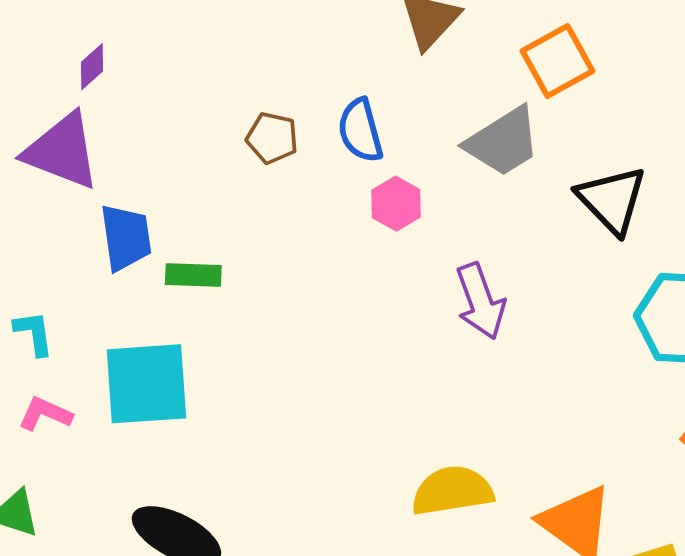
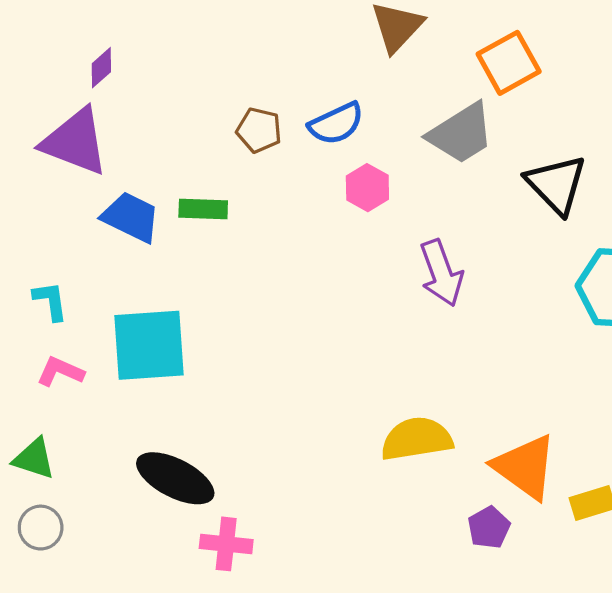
blue semicircle: (360, 130) -> (336, 124), turned -100
blue trapezoid: (126, 237) -> (131, 217), turned -56
green rectangle: (193, 275) -> (203, 209), moved

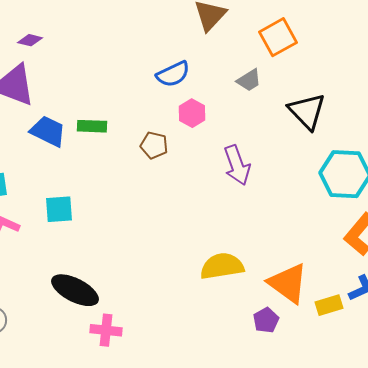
purple diamond: (101, 68) -> (30, 40), turned 55
brown pentagon: (259, 130) -> (154, 145), moved
gray trapezoid: (461, 133) -> (249, 80), size x0.6
cyan square: (149, 345) -> (59, 209), size x0.6

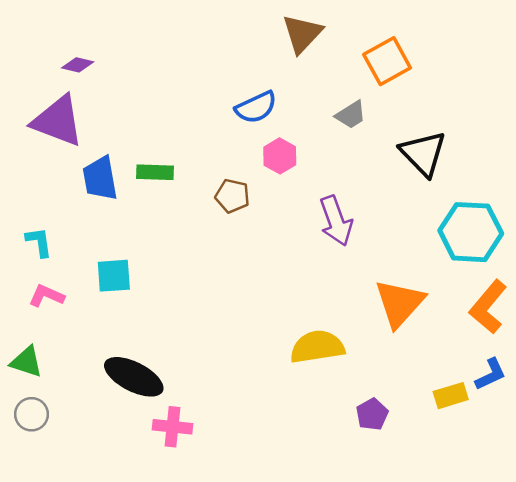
blue trapezoid: (48, 131) -> (100, 178), turned -126
orange triangle: (288, 283) -> (400, 303), moved, turned 36

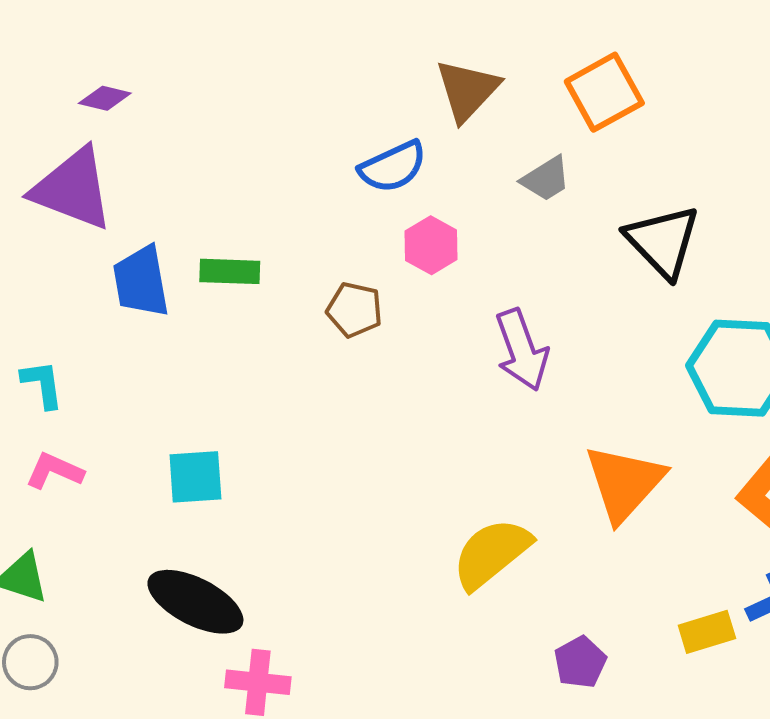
brown triangle: (302, 34) -> (467, 90), moved
cyan square: (114, 276) -> (195, 477), moved
yellow semicircle: (317, 347) -> (491, 553), turned -30

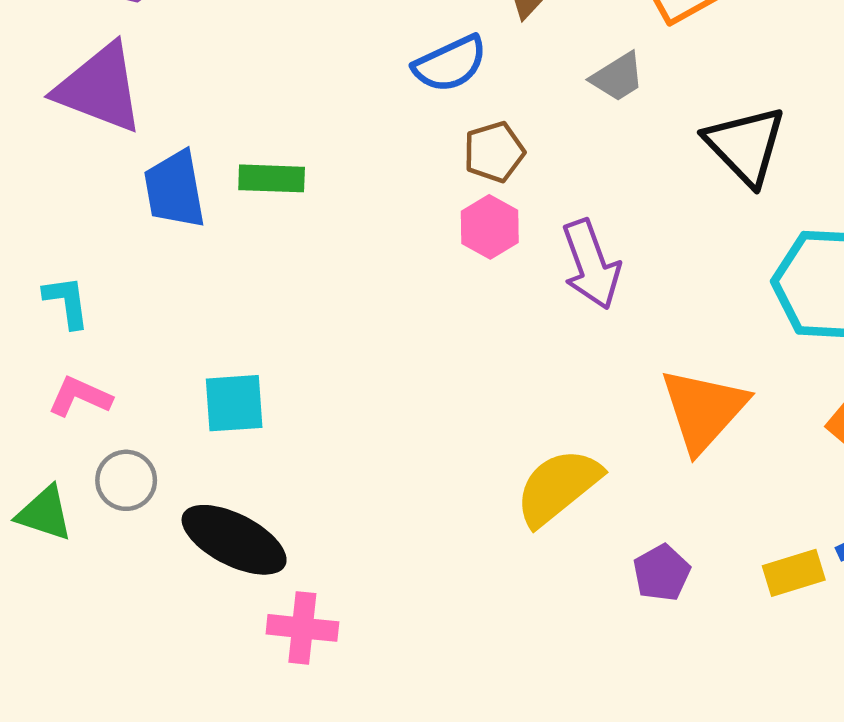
pink hexagon: (431, 245) -> (490, 227), moved
brown pentagon: (355, 310) -> (494, 152), moved, turned -30
gray circle: (30, 662) -> (126, 480), moved
purple pentagon: (580, 662) -> (662, 573), moved

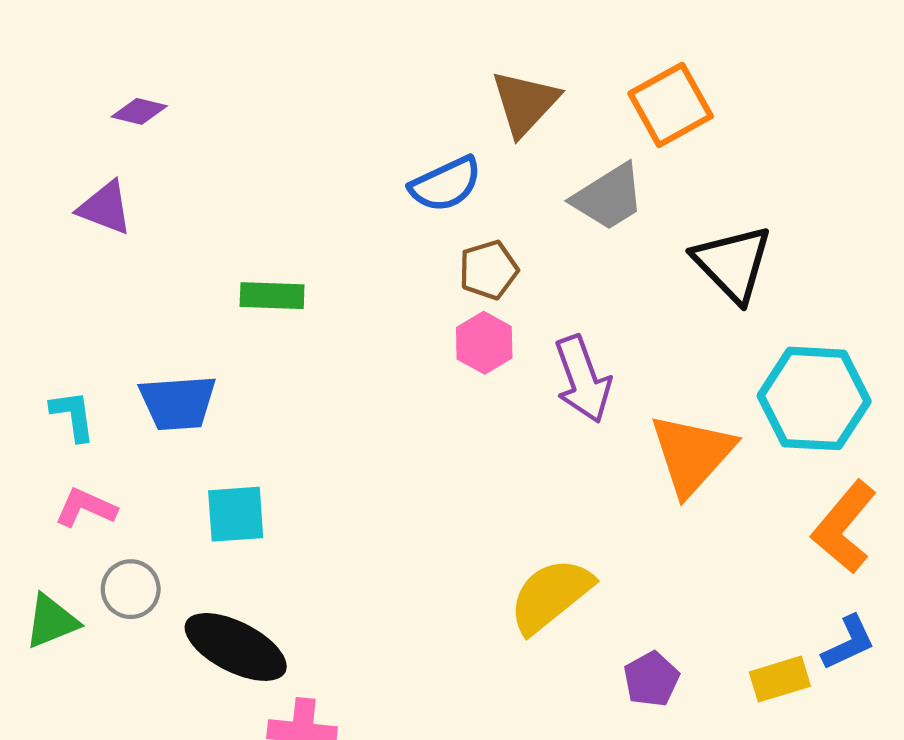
gray trapezoid: (618, 77) -> (608, 197), size x1.4
purple triangle: (100, 88) -> (105, 208), size x0.6
blue trapezoid: (175, 189) -> (178, 403), moved, turned -84
orange triangle: (703, 410) -> (692, 454), moved
green triangle: (45, 513) -> (51, 621), turned -40

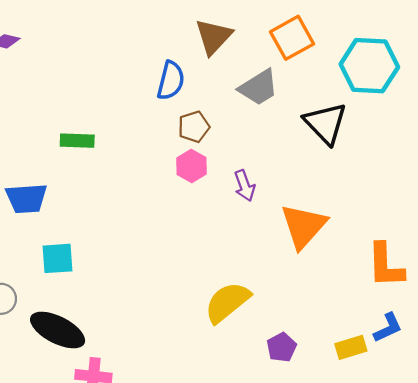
blue semicircle: (446, 184) -> (171, 81), turned -51
purple arrow: (583, 379) -> (245, 186), size x0.7
cyan hexagon: (814, 398) -> (369, 66), moved
orange L-shape: (844, 527) -> (386, 265), turned -42

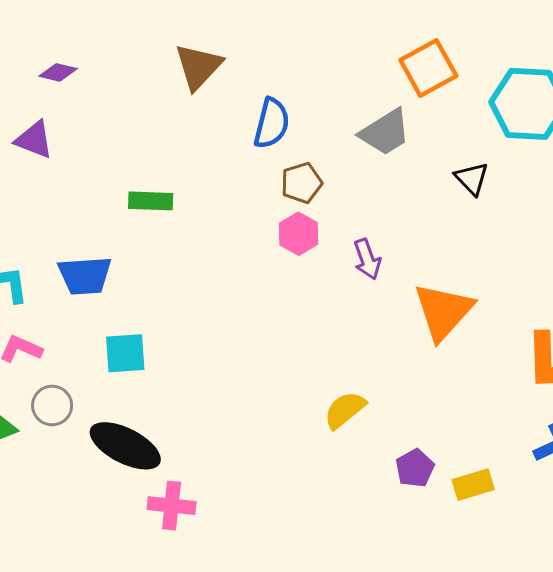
brown triangle: (213, 37) -> (198, 67), moved
black triangle: (325, 123) -> (472, 179), size x0.6
yellow semicircle: (227, 302) -> (345, 410), size x0.7
yellow rectangle: (351, 347) -> (473, 485), moved

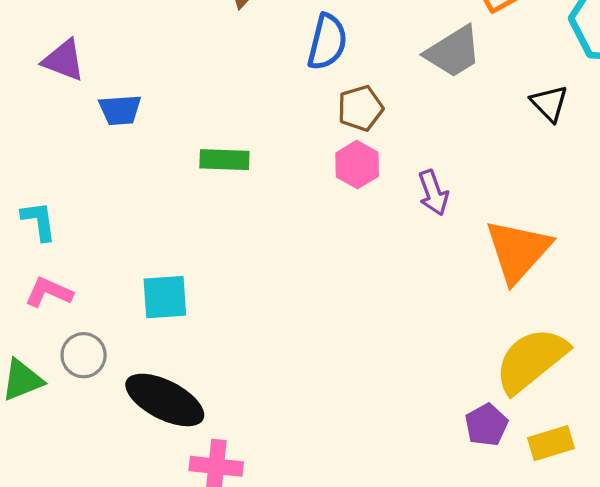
green rectangle: (151, 201) -> (224, 160), moved
blue trapezoid: (85, 276) -> (120, 110), moved, size x0.7
yellow semicircle: (345, 410) -> (531, 360), moved, size x1.6

